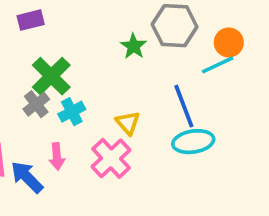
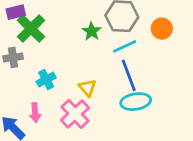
cyan line: (218, 65) -> (125, 46), moved
green cross: (51, 76) -> (31, 29), moved
gray cross: (36, 104) -> (13, 57), moved, turned 30

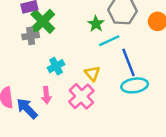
cyan line: (125, 46) -> (109, 41), moved
gray cross: (13, 57) -> (31, 36), moved

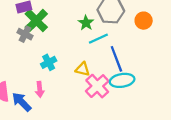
gray cross: (31, 36) -> (25, 34), turned 35
yellow triangle: (92, 73) -> (83, 69), turned -35
pink cross: (81, 96) -> (97, 86), moved

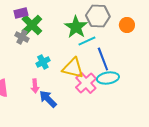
green star: (86, 23) -> (76, 27), size x1.6
yellow triangle: (83, 69) -> (73, 68), size x1.6
blue arrow: (22, 102) -> (48, 99), moved

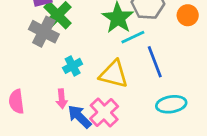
gray cross: (22, 37) -> (44, 32), size x1.5
cyan ellipse: (108, 78) -> (171, 104), moved
pink cross: (86, 83) -> (104, 112), moved

